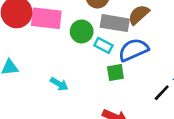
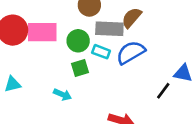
green square: (115, 72) -> (80, 68), moved

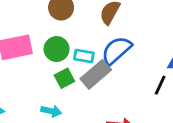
gray rectangle: (109, 29) -> (96, 74), moved, turned -32

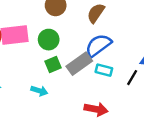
cyan rectangle: (84, 56) -> (104, 70), moved

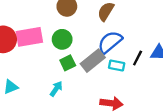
black line: (132, 78) -> (138, 58), moved
cyan arrow: (39, 91) -> (56, 89), turned -70

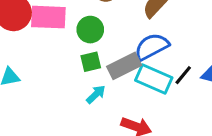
cyan rectangle: (117, 65) -> (154, 79), size x1.6
cyan arrow: (56, 89) -> (96, 94), moved

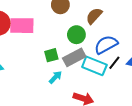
green circle: (90, 30) -> (76, 35), moved
blue semicircle: (152, 47) -> (106, 45), moved

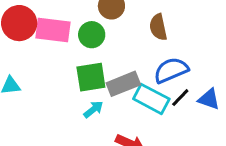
brown semicircle: (94, 16) -> (158, 27), turned -60
green circle: (76, 35) -> (92, 35), moved
green square: (51, 55) -> (91, 77), size x1.5

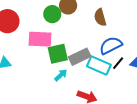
pink rectangle: (53, 30) -> (40, 39), moved
green circle: (92, 35) -> (52, 14), moved

